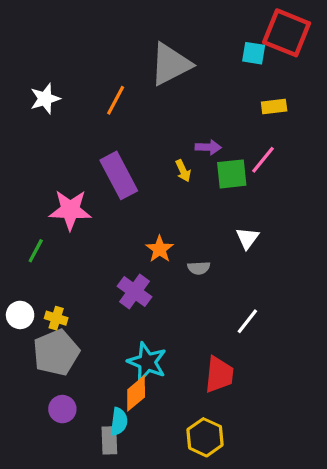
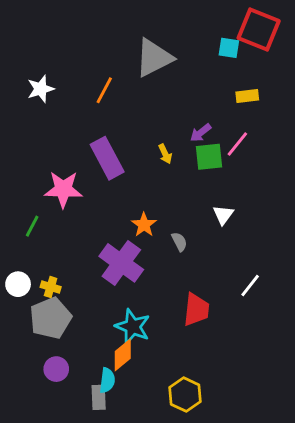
purple arrow: (208, 147) -> (201, 133), moved, turned 140
gray semicircle: (199, 268) -> (179, 242), turned -114
purple cross: (134, 291) -> (121, 263), size x1.4
white line: (247, 321) -> (250, 286), moved
red trapezoid: (219, 375) -> (196, 310), moved

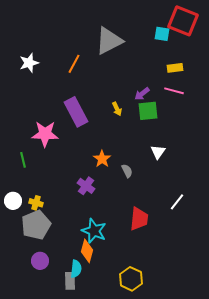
pink line: (237, 144) -> (174, 91), moved, turned 66
green line: (32, 226) -> (23, 160), turned -42
purple cross: (121, 263) -> (86, 186), size x0.6
orange diamond: (123, 355) -> (87, 251), turned -35

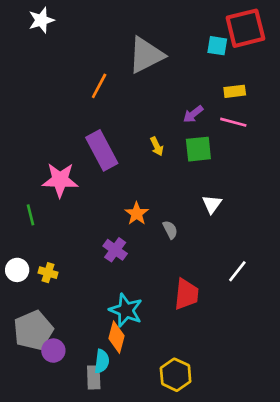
red square: (183, 21) -> (245, 28), turned -36
white star: (29, 63) -> (41, 20), moved
purple arrow: (142, 94) -> (193, 114), moved
gray pentagon: (36, 225) -> (33, 330), moved

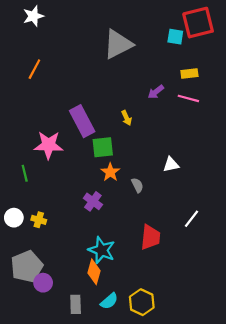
orange line: (99, 86) -> (34, 69), moved
green square: (198, 149) -> (103, 147), moved
white triangle: (212, 204) -> (171, 165), turned 42
cyan semicircle: (102, 361) -> (109, 301), moved, turned 42

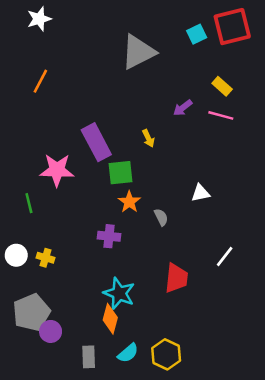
cyan square: (175, 37) -> (197, 34), moved, turned -35
yellow rectangle: (189, 73) -> (222, 86), turned 49
purple cross: (93, 201) -> (109, 236), turned -30

